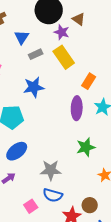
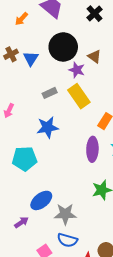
blue triangle: (22, 37) -> (31, 58), moved
blue ellipse: (17, 151) -> (41, 200), moved

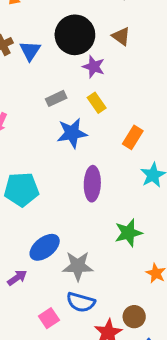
brown triangle: (95, 56) -> (121, 36), moved
yellow rectangle: (79, 96) -> (97, 103), size x0.6
blue star: (48, 127) -> (72, 133), moved
purple ellipse: (92, 149) -> (92, 184), moved

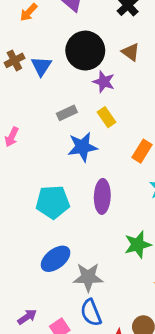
cyan pentagon: (21, 189) -> (53, 202), moved
purple arrow: (17, 278) -> (27, 317), moved
blue semicircle: (81, 302) -> (91, 313), turned 52

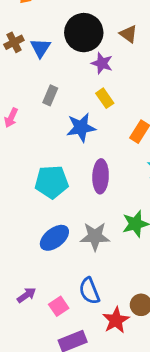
gray rectangle: (67, 113) -> (50, 95), moved, turned -42
gray star: (88, 277) -> (95, 236), moved

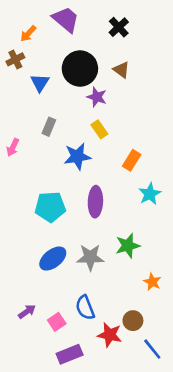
brown cross: (14, 42) -> (15, 59), moved
red star: (116, 320) -> (110, 335), turned -30

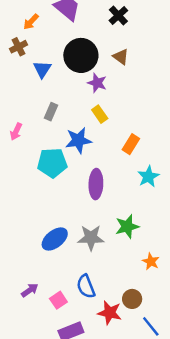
cyan pentagon: (50, 207) -> (52, 163), moved

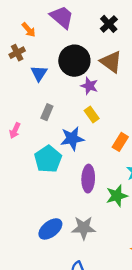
orange arrow: (31, 22) -> (29, 30), turned -84
brown triangle: (121, 57) -> (111, 62), size x1.5
cyan pentagon: (52, 163) -> (48, 159), turned -30
green star: (127, 227) -> (117, 196), moved

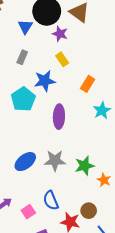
blue triangle: (39, 73) -> (25, 27), moved
green star: (117, 196) -> (85, 166), moved

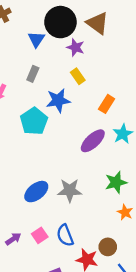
purple ellipse: (59, 117) -> (93, 141), moved, turned 45
green star: (85, 166) -> (116, 182), moved
pink square: (28, 212) -> (40, 235), moved

